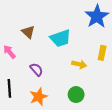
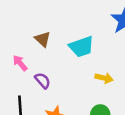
purple semicircle: (36, 70) -> (43, 81), moved

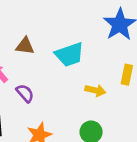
brown triangle: (43, 39) -> (25, 46), turned -36

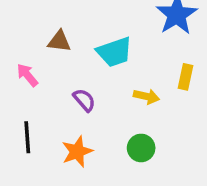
purple semicircle: (25, 93) -> (84, 100), moved

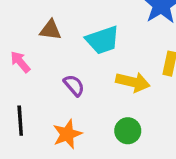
yellow arrow: (146, 96) -> (133, 82), size x1.4

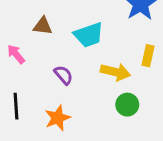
green circle: (128, 131) -> (127, 105), moved

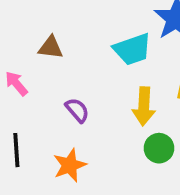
cyan trapezoid: (89, 35) -> (132, 49), moved
yellow arrow: (115, 72) -> (144, 106), turned 80

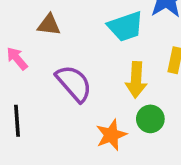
purple semicircle: (77, 110) -> (74, 83), size x1.6
orange star: (70, 165) -> (111, 135), moved

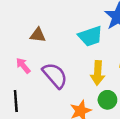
pink arrow: (17, 58) -> (23, 66), moved

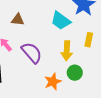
cyan trapezoid: (90, 36) -> (61, 21), turned 55

